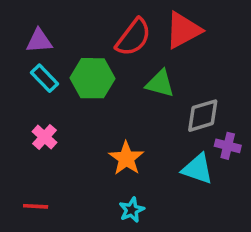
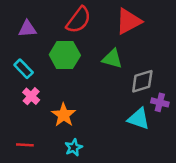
red semicircle: (133, 37) -> (79, 20), moved
cyan rectangle: (44, 78) -> (24, 69), moved
orange star: (126, 158) -> (64, 115), moved
cyan star: (132, 210) -> (74, 147), moved

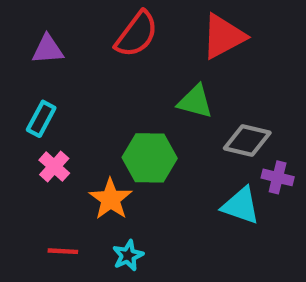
green hexagon: (65, 55) -> (150, 158), moved
cyan rectangle: (24, 69) -> (41, 119), turned 72
gray diamond: (142, 81) -> (247, 141), turned 30
red line: (25, 145) -> (63, 251), moved

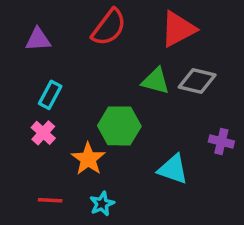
cyan rectangle: (41, 119) -> (50, 95), moved
gray diamond: (247, 141) -> (197, 81), moved
cyan triangle: (241, 206) -> (173, 169), moved

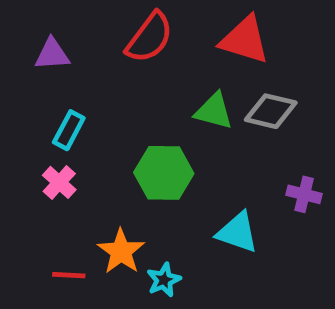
red triangle: (178, 29) -> (245, 40), turned 45
orange star: (88, 159) -> (121, 251), moved
cyan star: (102, 204) -> (164, 280), moved

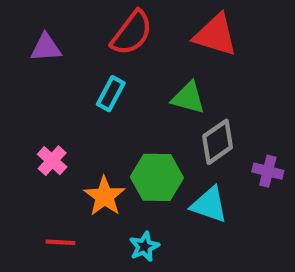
gray diamond: (271, 111) -> (218, 142), moved, turned -48
cyan rectangle: (69, 130) -> (111, 94), moved
green hexagon: (164, 173) -> (157, 177), moved
orange star: (121, 251) -> (104, 196), moved

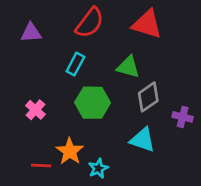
green hexagon: (157, 177) -> (93, 103), moved
orange star: (104, 196) -> (70, 151), moved

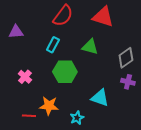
purple triangle: (31, 33) -> (16, 32), moved
gray diamond: (148, 97) -> (126, 58), moved
orange star: (70, 151) -> (49, 106), turned -30
cyan star: (98, 168) -> (77, 118), moved

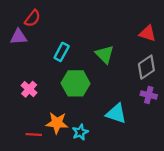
red semicircle: (63, 16) -> (33, 18), moved, size x0.7
red triangle: (103, 17) -> (148, 33), moved, size x0.7
green triangle: (90, 47) -> (105, 54), turned 30
cyan star: (77, 118) -> (80, 132), moved

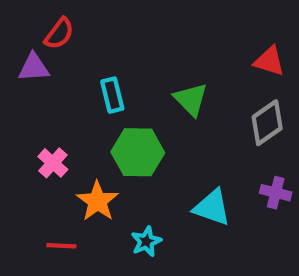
cyan rectangle: (62, 52) -> (112, 95), turned -42
purple cross: (149, 95) -> (276, 193), moved
orange star: (57, 123) -> (97, 201), moved, turned 30

